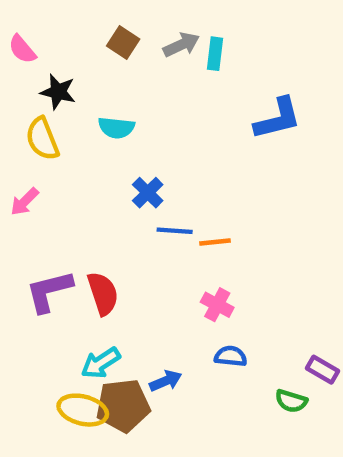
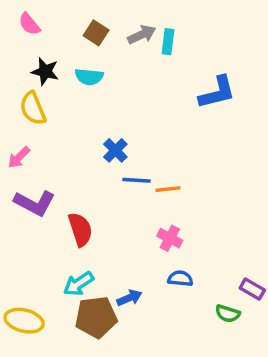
pink semicircle: (22, 49) -> (29, 24), moved
cyan semicircle: (116, 128) -> (89, 77), moved
purple L-shape: (49, 291) -> (35, 203), moved, turned -138
yellow ellipse: (83, 410) -> (24, 321), moved

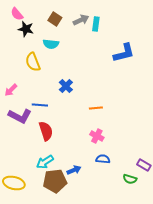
black star: (45, 71) -> (26, 29), moved
yellow semicircle: (33, 108) -> (33, 62), moved
blue line: (136, 180) -> (40, 105), moved

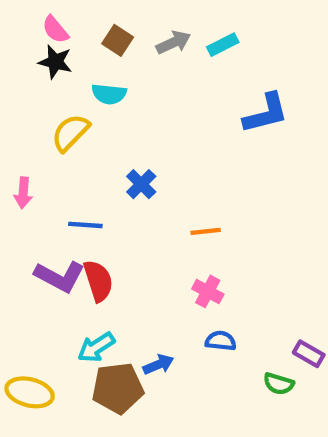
pink semicircle: (17, 14) -> (55, 30), moved
cyan rectangle: (96, 24) -> (223, 45), moved, turned 56
yellow semicircle: (33, 62) -> (70, 133), turned 66
pink arrow: (11, 90) -> (23, 193), turned -40
purple L-shape: (20, 116) -> (60, 276), moved

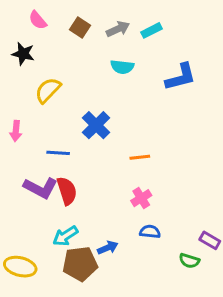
black star: (55, 62) -> (23, 54), moved
cyan semicircle: (109, 94) -> (122, 67), moved
blue cross: (141, 184) -> (96, 125), size x1.4
pink cross: (208, 291) -> (141, 198), turned 30

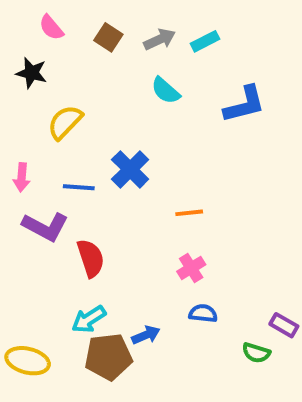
cyan semicircle: (122, 67) -> (166, 91), turned 35
blue line: (58, 153) -> (79, 187), moved
purple L-shape: (41, 188) -> (45, 227), moved

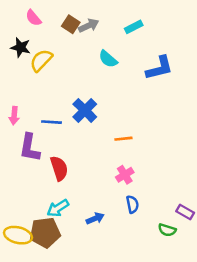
gray arrow: (160, 39) -> (89, 26), moved
yellow semicircle: (65, 122) -> (41, 60), moved
purple L-shape: (45, 227) -> (30, 148), turned 72
blue semicircle: (203, 313) -> (132, 204), turned 72
brown pentagon: (108, 357) -> (45, 233), moved

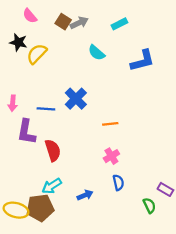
green semicircle: (167, 230) -> (149, 206), turned -133

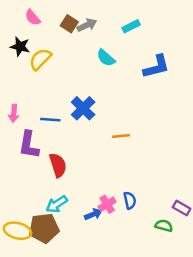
pink cross: (111, 156) -> (107, 204), moved
green semicircle: (149, 206) -> (164, 226), turned -49

